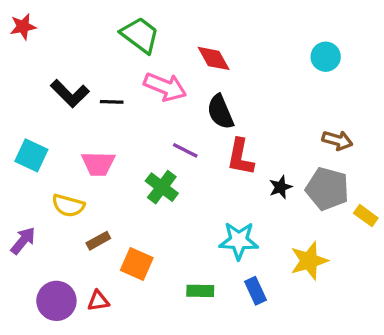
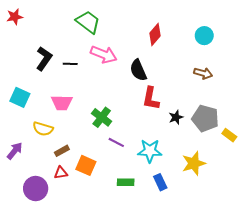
red diamond: (214, 58) -> (155, 35), moved, turned 70
black L-shape: (70, 93) -> (44, 59), turned -100
brown arrow: (337, 140) -> (203, 73), moved
purple line: (185, 150) -> (116, 142), moved
red triangle: (98, 301) -> (61, 173), moved

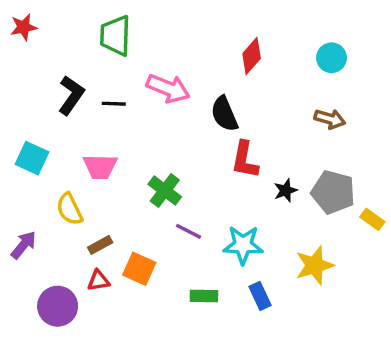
green trapezoid: (88, 22) -> (115, 36), moved, turned -125
yellow semicircle: (43, 129) -> (69, 209), turned 48

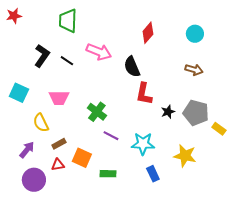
black line: (114, 104) -> (67, 61), turned 32
purple arrow: (24, 245) -> (27, 150), moved
yellow star: (314, 265) -> (185, 156), turned 30
green rectangle: (204, 296) -> (108, 174), moved

